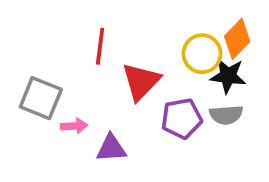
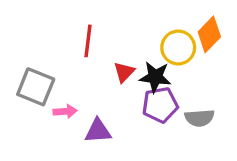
black star: (228, 76) -> (155, 77), moved
red triangle: (141, 81) -> (124, 72), size x0.6
gray semicircle: (226, 115) -> (199, 118), moved

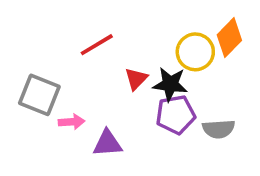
red line: (88, 41) -> (97, 45), turned 52

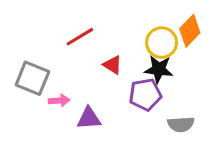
red triangle: (136, 79) -> (113, 65), turned -42
black star: (170, 84) -> (159, 69), moved
gray semicircle: (219, 129) -> (181, 124), moved

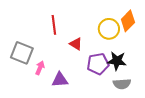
red line: (80, 37) -> (54, 25), turned -66
black star: (159, 69) -> (117, 61), moved
pink arrow: (59, 100) -> (40, 68), turned -64

